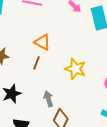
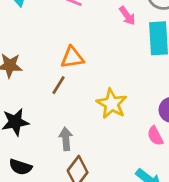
orange triangle: (42, 42) -> (72, 57), turned -48

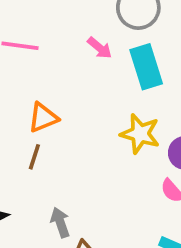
yellow star: (112, 104) -> (140, 134), moved

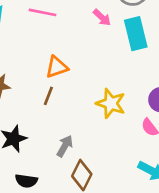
yellow star: (140, 134) -> (111, 103), moved
gray arrow: (60, 222) -> (65, 146), turned 45

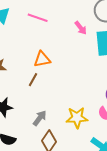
yellow star: (111, 103) -> (77, 118), moved, turned -30

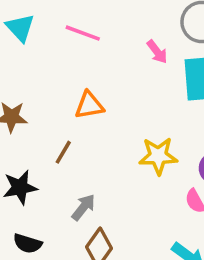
brown line: (33, 80) -> (63, 152), moved
yellow star: (77, 118) -> (158, 156), moved

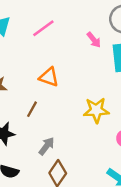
pink line: (83, 33) -> (43, 28), turned -55
orange triangle: (89, 105) -> (49, 77), turned 30

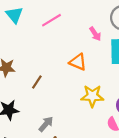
orange triangle: (49, 77) -> (78, 62), moved
brown line: (32, 109) -> (37, 82), moved

